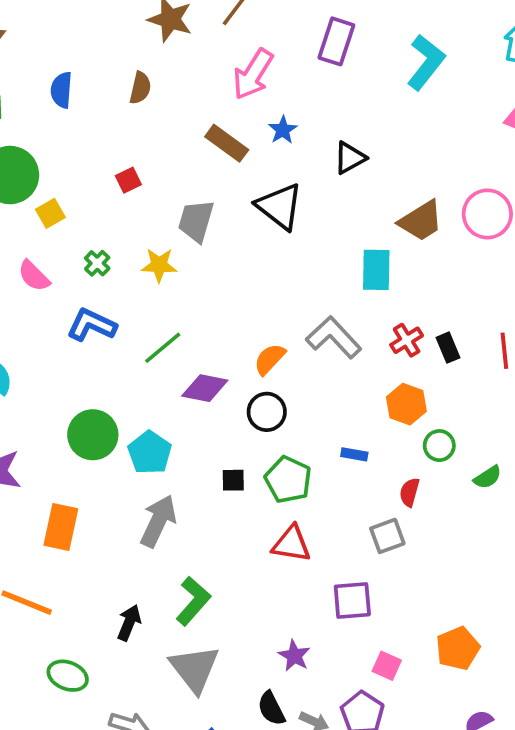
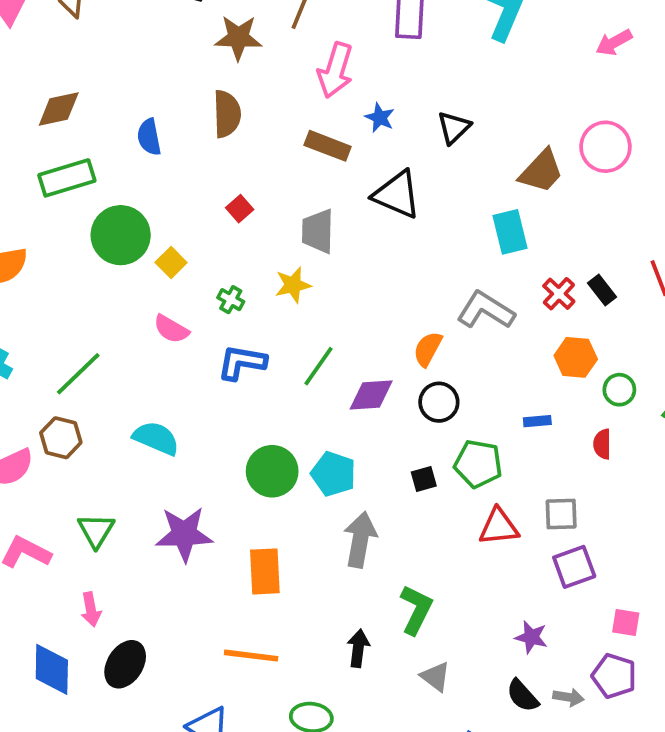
brown semicircle: (140, 88) -> (227, 114), size x1.4
gray square: (387, 536) -> (561, 514), moved, turned 33
gray triangle: (194, 669) -> (435, 677), size x0.6

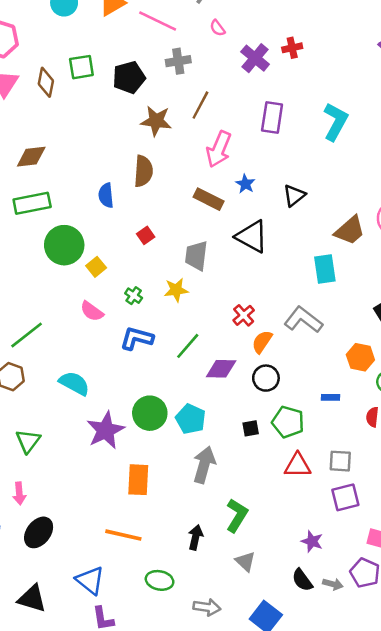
blue semicircle: (149, 137) -> (106, 195), moved
red cross: (559, 294) -> (244, 315), moved
purple star: (184, 534) -> (106, 430), moved, turned -30

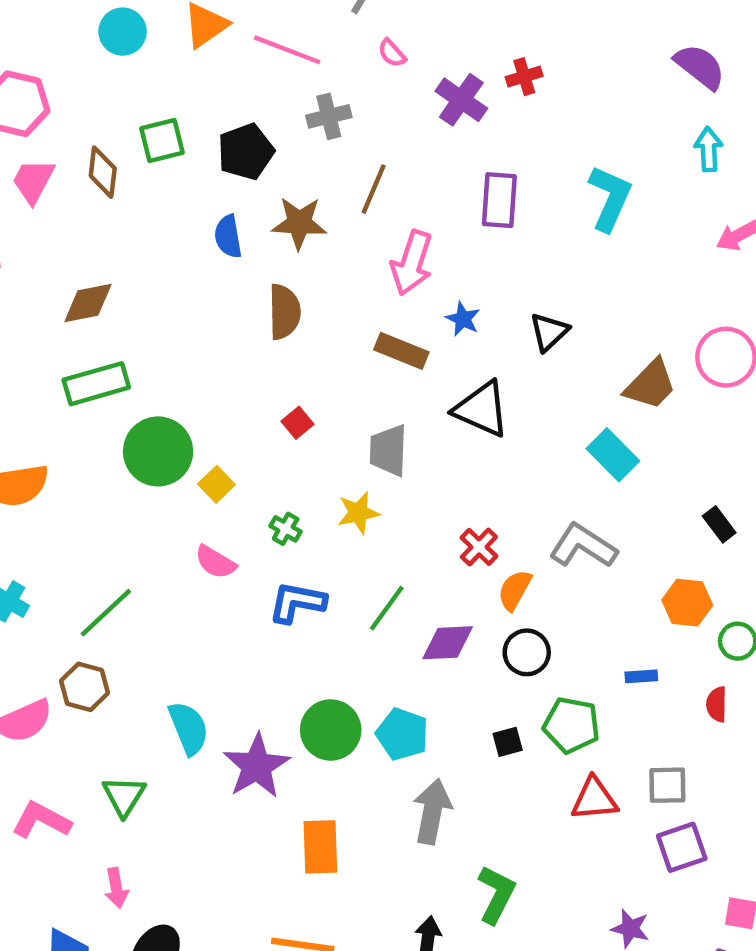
blue semicircle: (106, 195) -> (228, 236), moved
cyan rectangle: (325, 269) -> (613, 455), turned -32
cyan semicircle: (74, 383) -> (189, 728), moved, turned 44

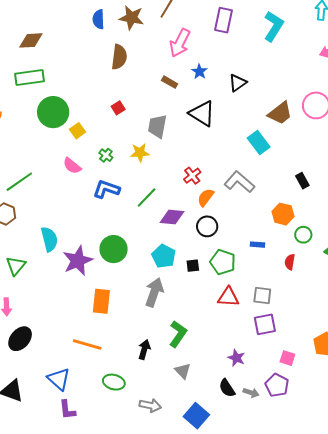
brown rectangle: (401, 351) -> (170, 82), size x0.7
cyan pentagon: (402, 734) -> (164, 256), moved

